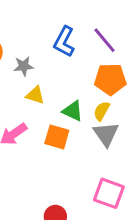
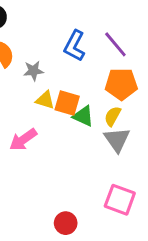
orange square: (57, 137) -> (67, 103), moved

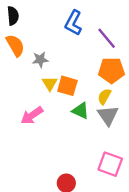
blue L-shape: (74, 46) -> (73, 23), moved
yellow triangle: (45, 100) -> (50, 83), turned 42
green triangle: (83, 116) -> (81, 111), moved

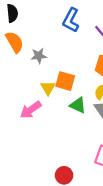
yellow triangle: (50, 83) -> (48, 88), moved

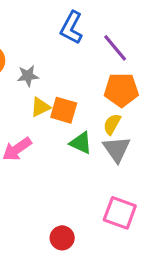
yellow triangle: (48, 88) -> (40, 107), moved, turned 35

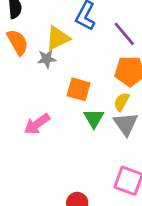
yellow triangle: (40, 107) -> (58, 38), moved, size x1.4
green triangle: (81, 143) -> (94, 118), turned 35

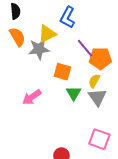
purple line: (124, 34) -> (85, 48), moved
gray star: (47, 59) -> (39, 49), size x1.5

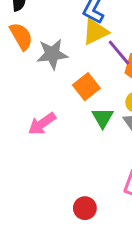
yellow triangle: (47, 34) -> (95, 32), moved
orange square: (62, 72) -> (86, 87), turned 36

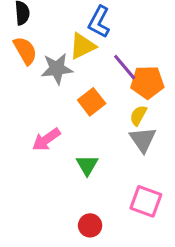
yellow triangle: (95, 32) -> (82, 46), moved
green triangle: (103, 118) -> (87, 165), moved

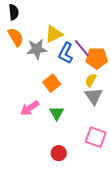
blue L-shape: (99, 22) -> (66, 53), moved
orange square: (92, 102) -> (52, 83), moved
pink arrow: (46, 140) -> (30, 108), moved

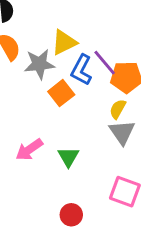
orange square: (52, 83) -> (61, 93), moved

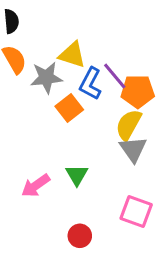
yellow triangle: (64, 42) -> (72, 55), turned 44
yellow semicircle: (118, 109) -> (128, 125), size x1.5
pink arrow: (29, 150) -> (36, 186), moved

